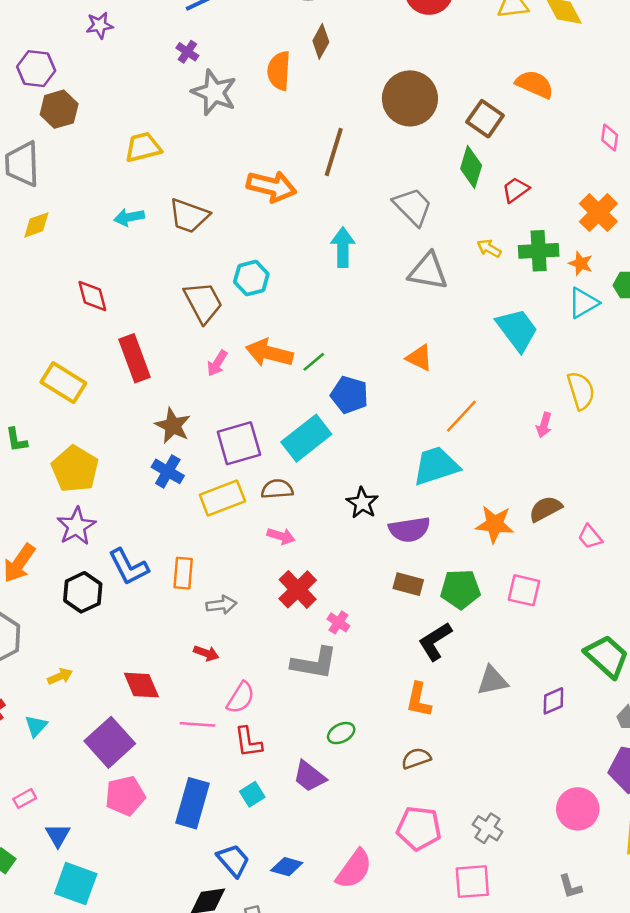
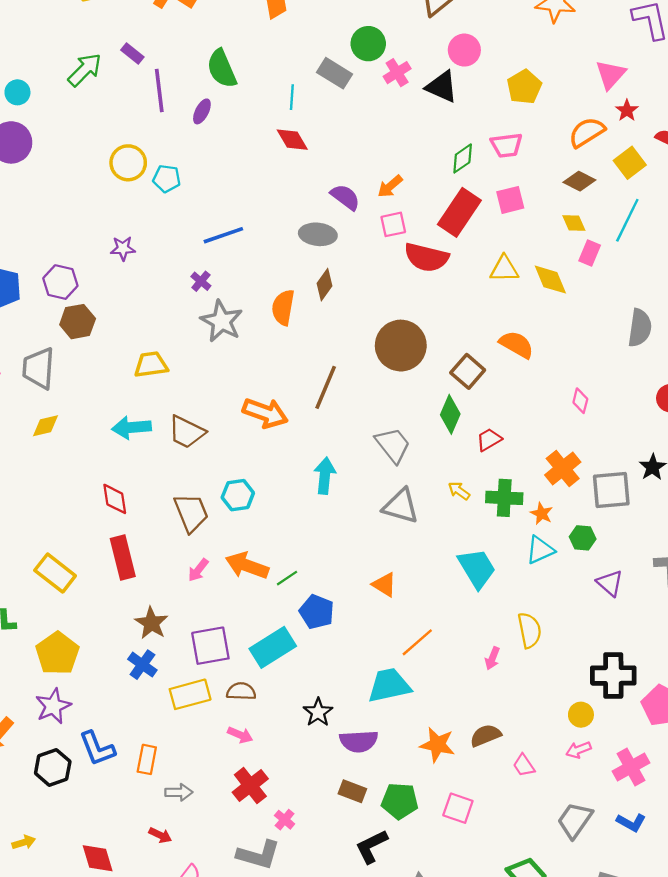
cyan arrow: (129, 217) -> (132, 427), size x1.4
red diamond: (92, 296) -> (115, 499), moved

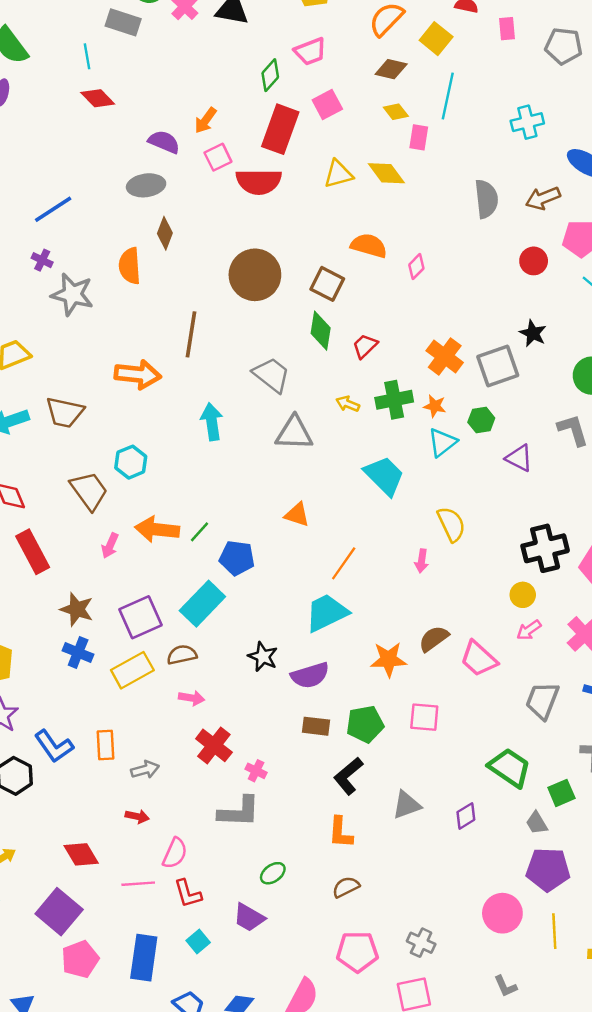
pink diamond: (580, 401) -> (416, 267), moved, turned 45
pink trapezoid: (524, 765) -> (479, 659), size x1.6

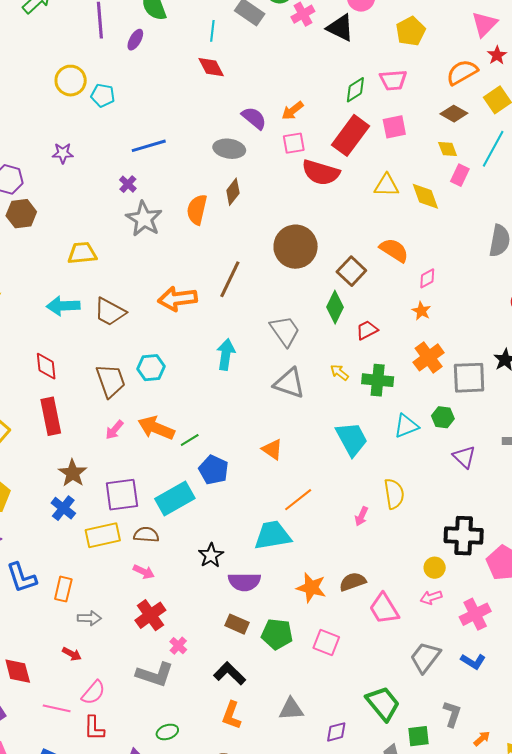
orange arrow: (138, 374) -> (178, 299), turned 150
orange star: (435, 406) -> (421, 311), moved
black L-shape: (348, 776) -> (230, 674), moved, turned 68

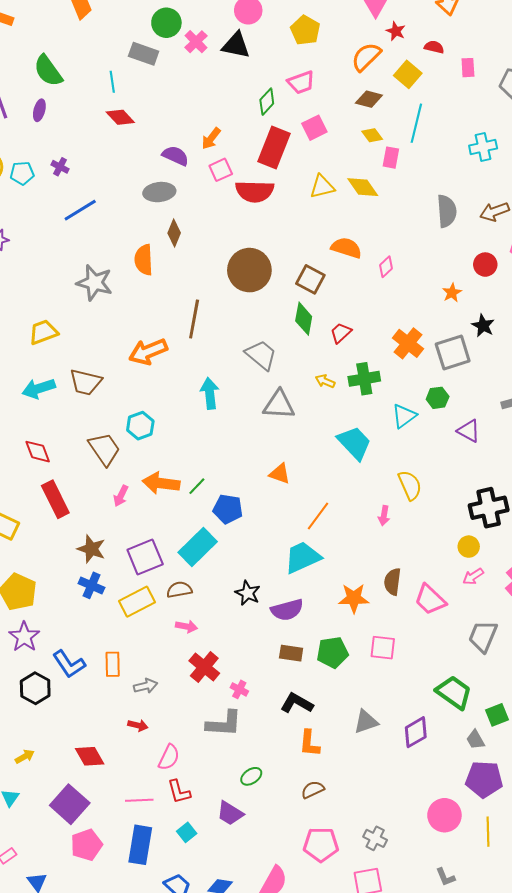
purple cross: (128, 184) -> (60, 167), moved
orange star: (421, 311) -> (452, 293), moved, turned 30
brown semicircle: (353, 582) -> (392, 582), turned -48
pink line: (57, 708) -> (139, 800), moved
purple diamond: (336, 732) -> (416, 732), size x1.4

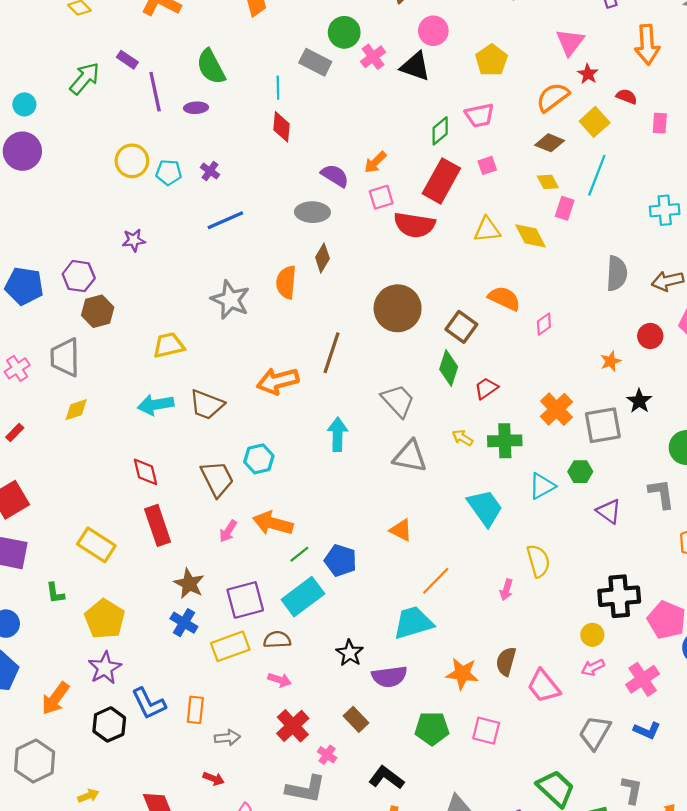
purple ellipse: (39, 110) -> (196, 108), turned 65
red diamond: (120, 117) -> (282, 127), turned 40
pink square: (314, 128) -> (487, 165), size x0.7
green line: (197, 486) -> (299, 554), moved
brown rectangle: (291, 653) -> (356, 719), moved, turned 30

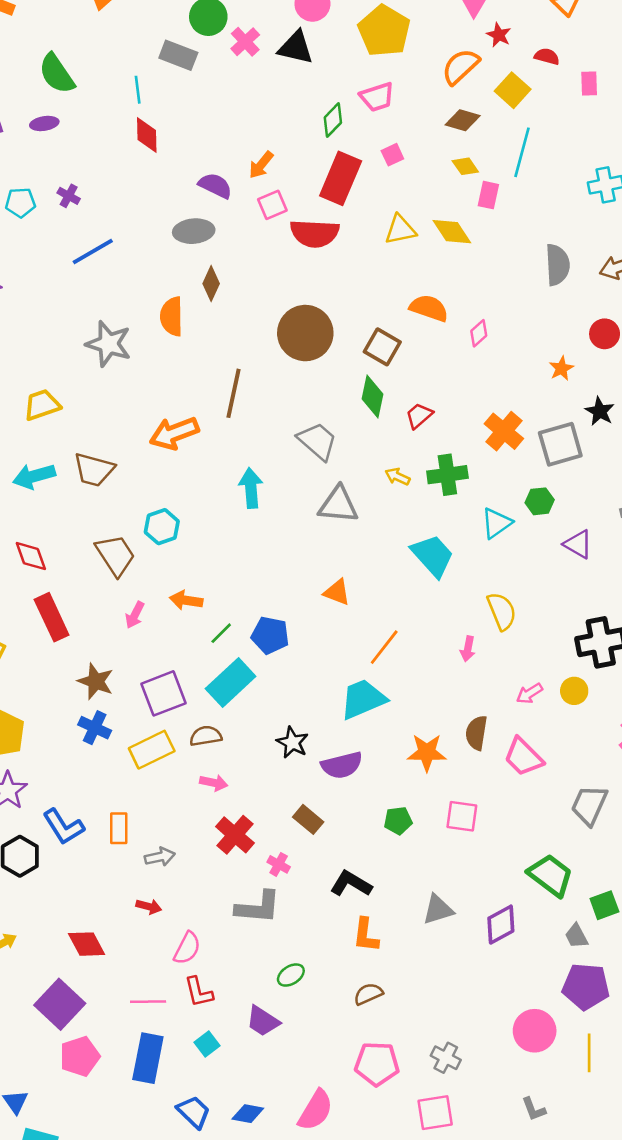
yellow pentagon: (491, 60) -> (384, 31), size x1.4
orange arrow: (273, 523) -> (186, 600), size x0.7
pink arrow: (593, 667) -> (529, 694), moved
green pentagon: (432, 728) -> (398, 821), size x0.7

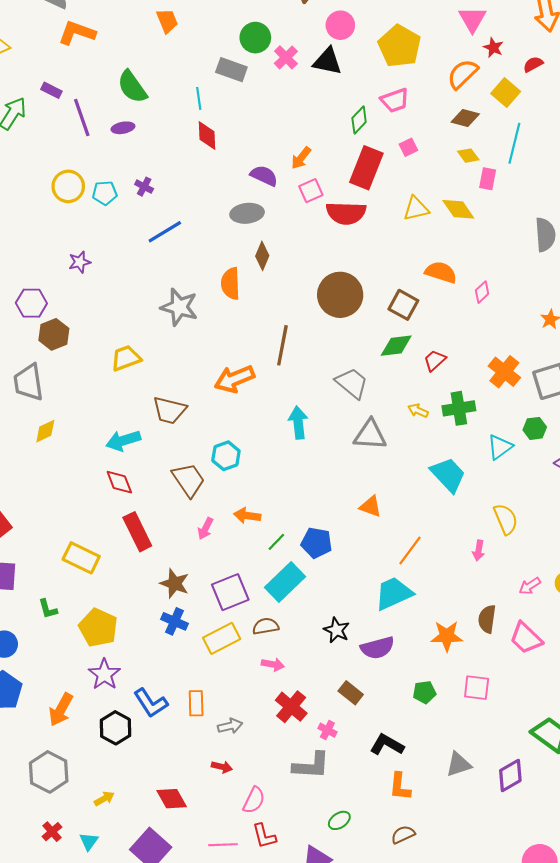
red semicircle: (547, 56) -> (533, 64), turned -42
green diamond: (373, 397) -> (396, 346), turned 72
cyan arrow: (34, 476) -> (123, 441), moved

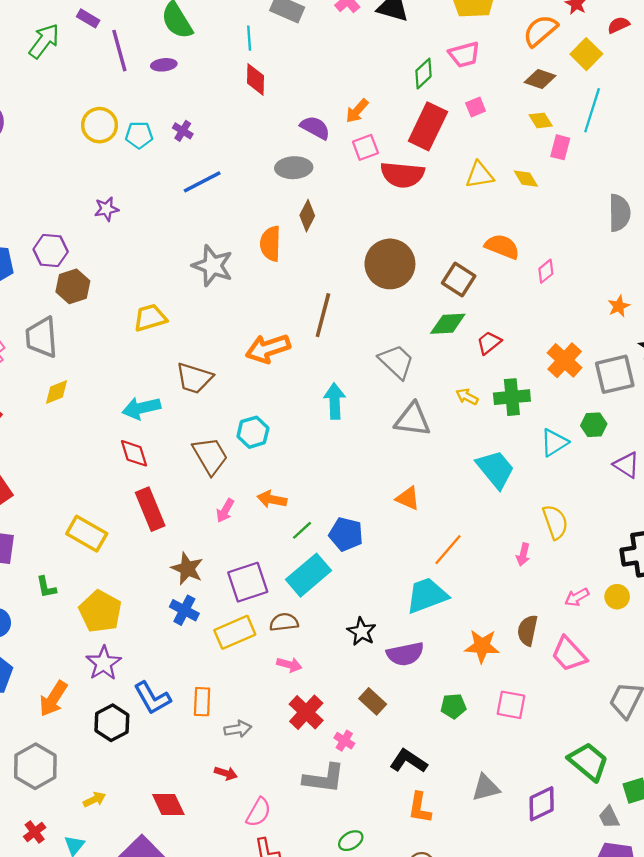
yellow diamond: (458, 209) -> (526, 179), size x0.7

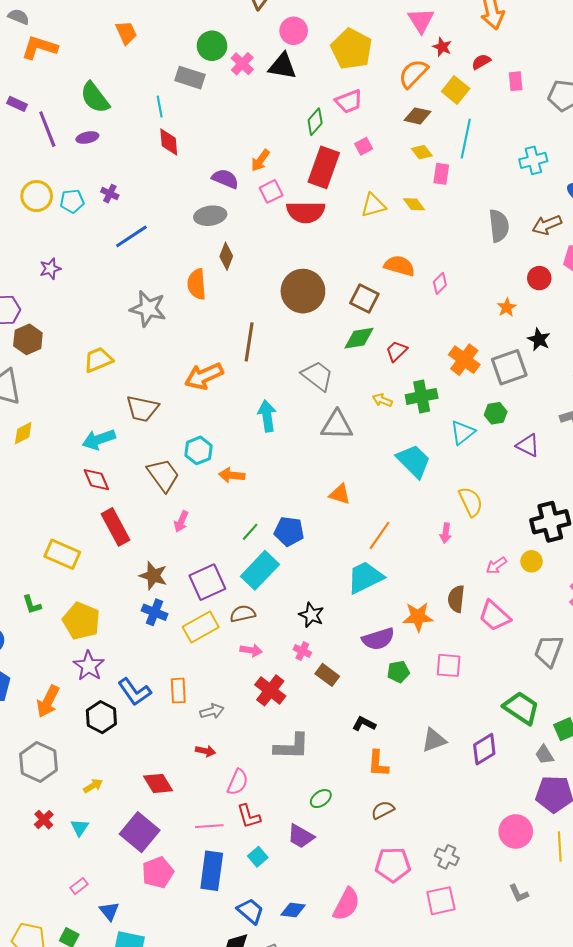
orange arrow: (272, 499) -> (232, 475), moved
purple semicircle: (405, 654) -> (378, 639), moved
pink cross: (344, 741) -> (302, 651), moved
black L-shape: (408, 761) -> (364, 724), size x0.7

